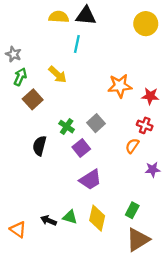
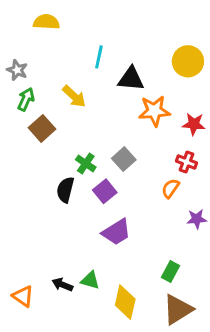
black triangle: (86, 16) -> (131, 79), moved
yellow semicircle: (59, 17) -> (46, 22), moved
yellow circle: (146, 24) -> (188, 61), moved
black semicircle: (39, 146) -> (65, 190), moved
yellow diamond: (97, 218) -> (125, 302), moved

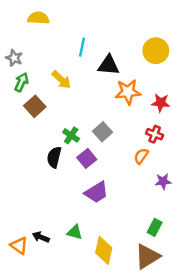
green rectangle: (170, 271) -> (155, 227), moved
black arrow: (62, 285) -> (41, 237), moved

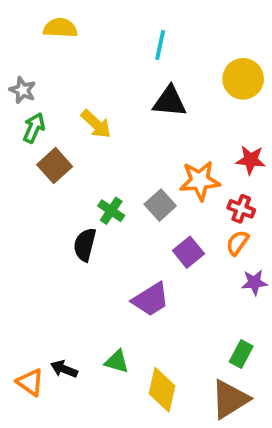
cyan line: (82, 47) -> (160, 45), moved
orange star: (128, 92) -> (200, 181), moved
orange semicircle: (141, 156) -> (237, 243), moved
purple square: (87, 158) -> (188, 252), moved

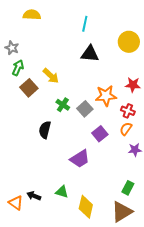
yellow arrow: (96, 124) -> (51, 76), moved
green cross: (111, 211) -> (63, 105), moved

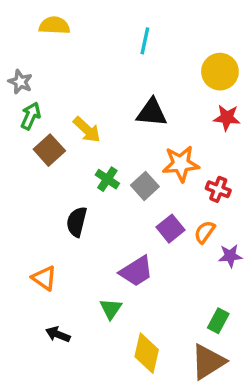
black triangle: (90, 54) -> (152, 113), moved
red star: (133, 85) -> (227, 118), moved
orange semicircle: (126, 129) -> (205, 232), moved
green triangle: (62, 192) -> (111, 309), moved, turned 48
orange triangle: (16, 203) -> (44, 278), moved

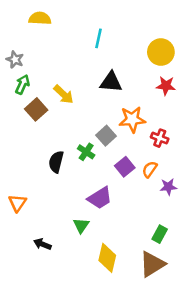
cyan line: (145, 41) -> (99, 38), moved
green cross: (107, 179) -> (86, 152), moved
orange triangle: (44, 278) -> (17, 203), moved, turned 30

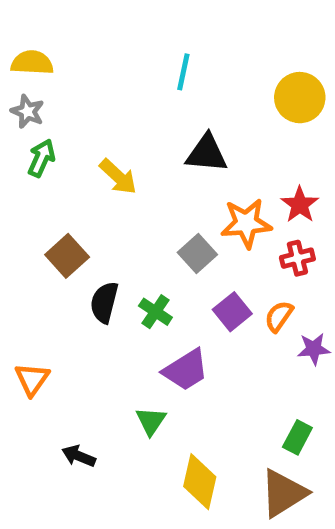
yellow semicircle: (40, 18) -> (32, 63), moved
red star: (166, 86) -> (300, 205), moved, turned 30
brown square: (36, 109) -> (67, 256), moved
red cross: (160, 138) -> (297, 258), turned -35
green cross: (86, 152) -> (155, 312), moved

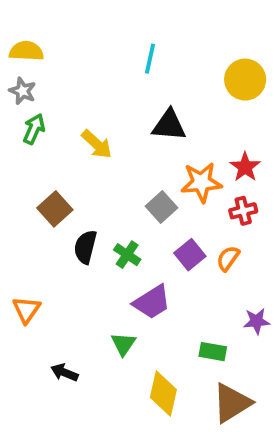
purple star: (314, 349) -> (257, 321), moved
green rectangle: (297, 437) -> (213, 352), moved, turned 72

